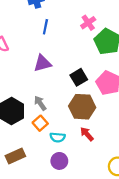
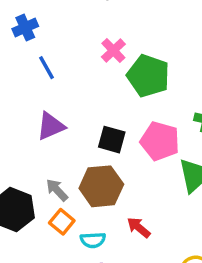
blue line: (45, 27) -> (46, 68), turned -32
black square: (79, 77) -> (112, 140), turned -35
brown hexagon: (82, 107) -> (101, 186), moved

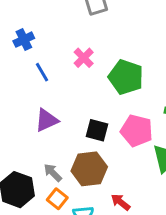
pink cross: (113, 51) -> (84, 58), moved

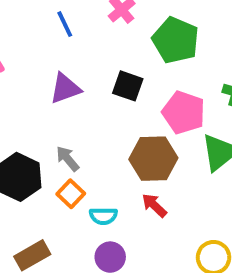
black square: (97, 130) -> (128, 86), moved
brown hexagon: (89, 169) -> (153, 159), moved

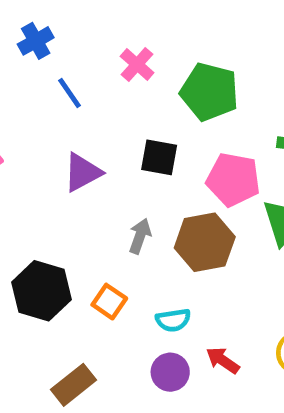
gray arrow: (68, 159) -> (140, 236), moved, turned 68
red arrow: (154, 205) -> (223, 360), moved
cyan semicircle: (103, 216) -> (173, 320), moved

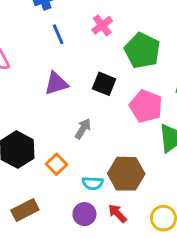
brown hexagon: (205, 242) -> (126, 174), moved

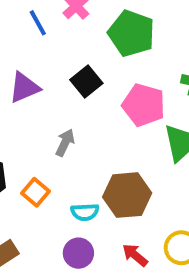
blue line: (58, 34) -> (38, 23), moved
black square: (104, 84) -> (86, 82), turned 35
red arrow: (117, 213) -> (135, 255), moved

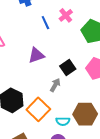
black square: (86, 82) -> (68, 67), moved
orange square: (36, 192) -> (38, 109), size x1.6

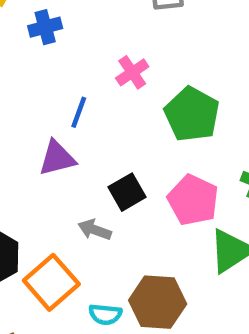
blue line: (45, 23) -> (79, 112), moved, turned 40
gray arrow: (55, 85) -> (95, 230), turned -104

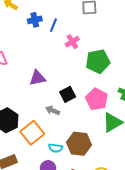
blue line: (79, 112) -> (53, 25), moved
green pentagon: (192, 114) -> (98, 61), turned 30

